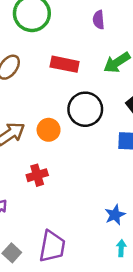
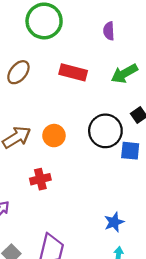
black circle: (85, 109) -> (105, 131), moved

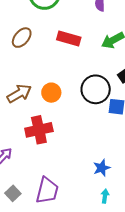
red cross: (40, 179) -> (39, 130), size x1.5

